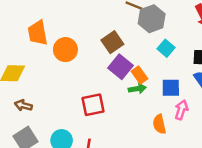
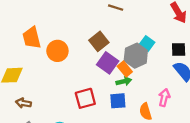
gray hexagon: (152, 19) -> (136, 56), moved
blue square: (171, 88) -> (118, 101), moved

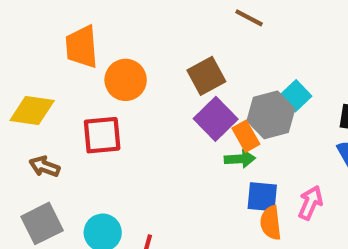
red square: (85, 98) -> (102, 135), moved
blue square: (118, 101) -> (262, 197), moved

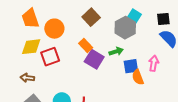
yellow diamond: (32, 110) -> (31, 47), moved
purple square: (216, 119) -> (94, 59), moved
orange rectangle: (246, 136) -> (86, 46), moved

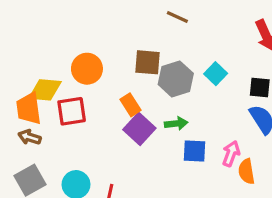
brown square: (91, 17) -> (148, 62), turned 36
orange trapezoid: (30, 18) -> (29, 109), moved
gray hexagon: (125, 28) -> (176, 79), moved
orange semicircle: (138, 77) -> (246, 171), moved

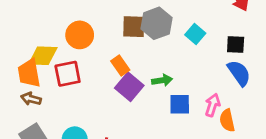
gray hexagon: (176, 79) -> (157, 23), moved

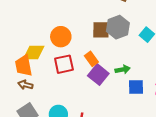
red square: (68, 74) -> (64, 64), moved

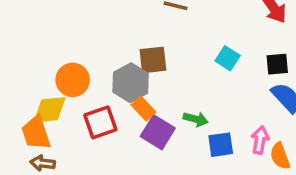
gray hexagon: (118, 27) -> (131, 83), moved
orange circle: (61, 37) -> (73, 80), moved
green arrow: (123, 69) -> (196, 119), turned 32

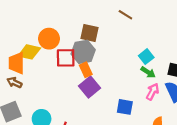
brown square: (153, 60) -> (89, 33), moved
green arrow: (196, 119) -> (148, 72), moved
red square: (100, 122) -> (66, 58), moved
pink arrow: (260, 140) -> (153, 92), moved

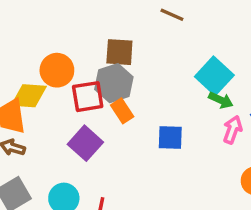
cyan square: (146, 57) -> (214, 76), size x1.5
purple square: (90, 87) -> (85, 143), moved
blue square: (125, 107) -> (170, 138), moved

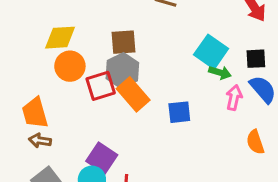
yellow diamond: (29, 96) -> (60, 38), moved
orange rectangle: (122, 111) -> (133, 94), size x1.5
purple square: (85, 143) -> (102, 158), moved

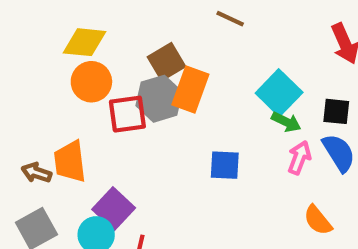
brown square: (123, 42) -> (167, 62), turned -36
orange rectangle: (133, 94) -> (190, 89), moved, turned 52
orange trapezoid: (35, 113) -> (70, 162), moved
orange semicircle: (255, 142) -> (318, 220), turned -30

